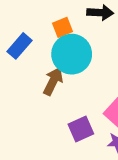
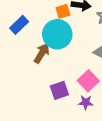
orange square: (63, 27) -> (63, 11), moved

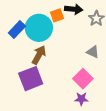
cyan circle: (57, 34) -> (39, 28), moved
purple square: (59, 90) -> (31, 79), moved, size x1.4

